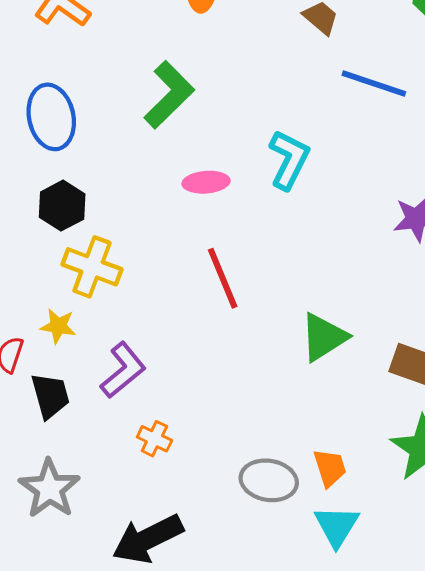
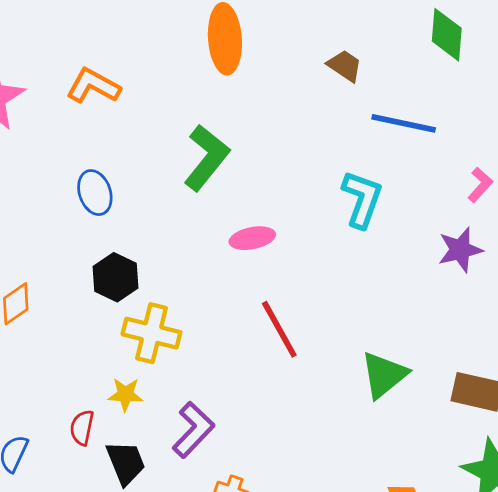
blue ellipse: (51, 117) -> (95, 193), size x0.7
cyan L-shape: (289, 160) -> (362, 199), moved

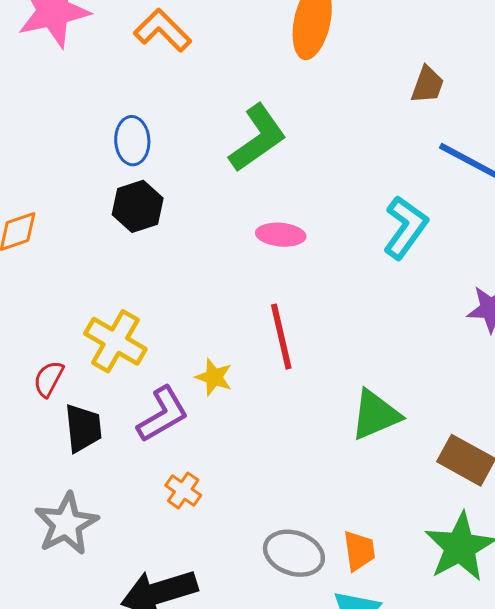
brown trapezoid: (345, 66) -> (427, 85), turned 60
black hexagon: (115, 277) -> (138, 206), moved
yellow cross: (151, 333) -> (115, 341), moved
yellow star: (125, 394) -> (214, 377), moved

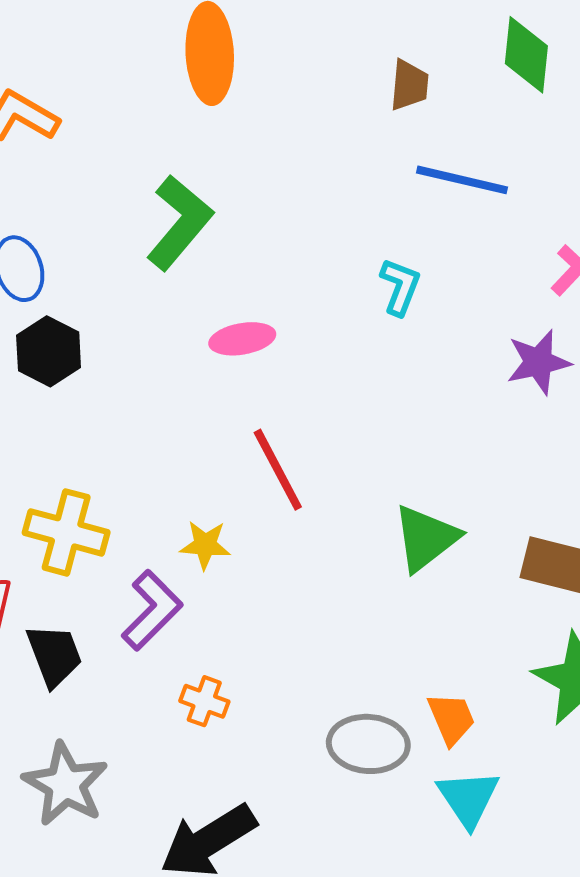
brown trapezoid: (427, 85) -> (409, 85), moved
cyan L-shape: (405, 227) -> (400, 287), size x0.7

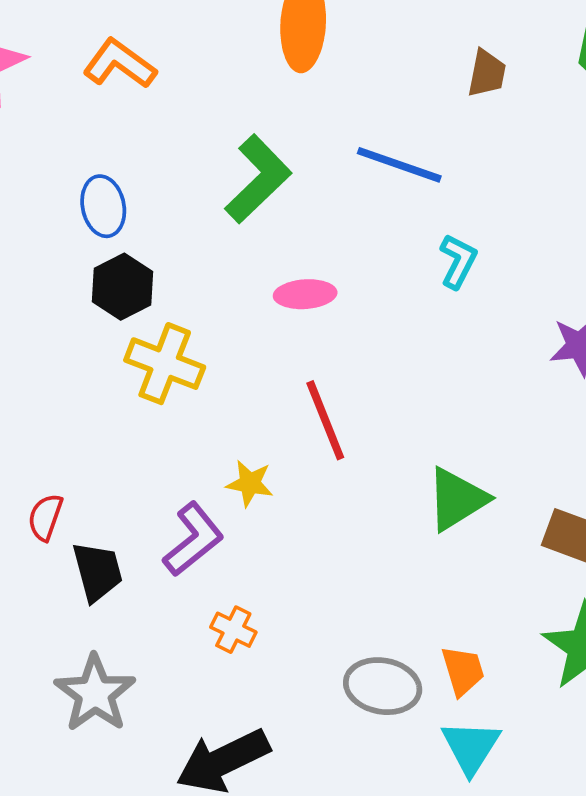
blue line: (462, 180) -> (399, 165), moved
yellow cross: (66, 532) -> (165, 364), moved

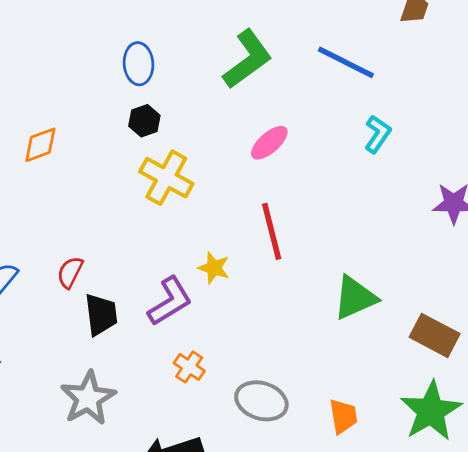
black hexagon: (122, 287) -> (144, 121), size x0.7
pink ellipse: (305, 294) -> (269, 143), turned -45
gray ellipse: (383, 686) -> (261, 401), moved

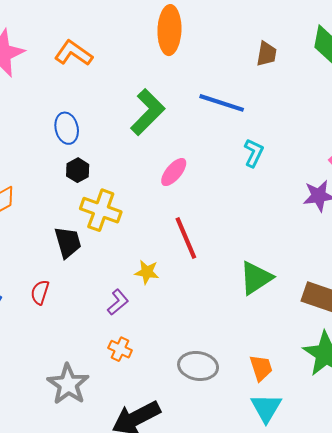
purple L-shape: (170, 301) -> (118, 302), size x0.7
black trapezoid: (101, 315) -> (68, 242), moved
orange cross: (189, 367) -> (120, 349), moved

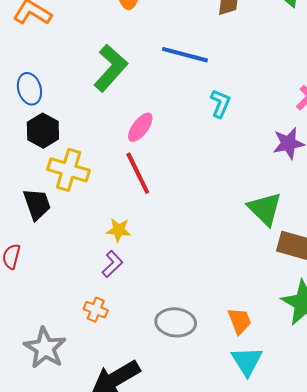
black hexagon: (78, 170) -> (43, 131), size x1.4
red line: (186, 238) -> (138, 173), moved
green triangle: (256, 278) -> (265, 209), moved, turned -39
purple L-shape: (118, 302) -> (112, 264), moved

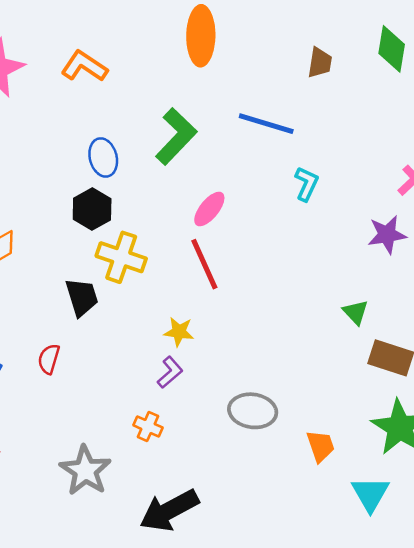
blue ellipse: (29, 89) -> (103, 157), moved
green triangle: (265, 209) -> (356, 312), size x0.6
gray ellipse: (176, 322) -> (253, 411), moved
cyan triangle: (247, 361) -> (370, 494), moved

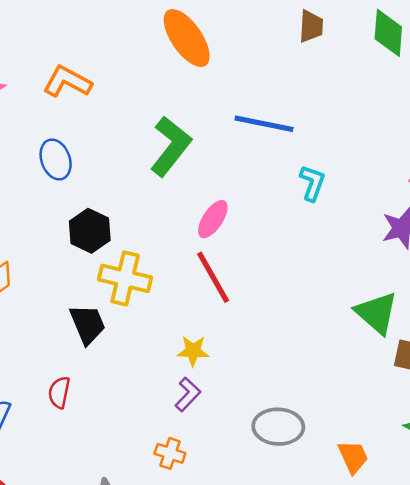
orange ellipse: (201, 36) -> (187, 38), turned -30
brown trapezoid: (320, 63) -> (311, 26), moved
blue ellipse: (103, 157) -> (56, 159), moved
green triangle: (356, 312) -> (377, 313), size x1.6

